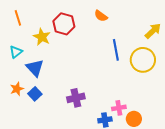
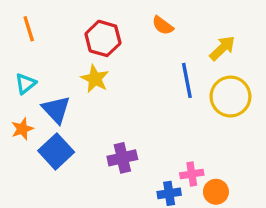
yellow arrow: (153, 31) -> (222, 48), moved
yellow star: (42, 37) -> (95, 79), moved
orange star: (17, 89) -> (22, 129), moved
blue square: (35, 94) -> (56, 151), size x1.5

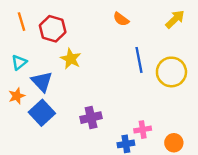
red hexagon: (103, 38) -> (53, 29), moved
yellow arrow: (222, 48) -> (175, 19), moved
orange circle: (216, 192) -> (174, 143), moved

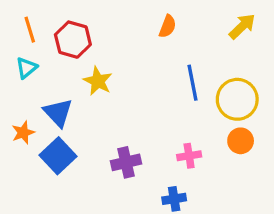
orange semicircle: (121, 19) -> (168, 26), turned -105
cyan triangle: (19, 62) -> (26, 68), moved
pink cross: (143, 130) -> (189, 156), moved
orange circle: (174, 143) -> (241, 141), moved

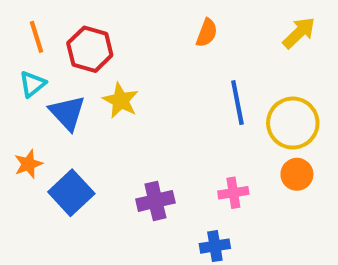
blue triangle: (58, 113) -> (67, 113), moved

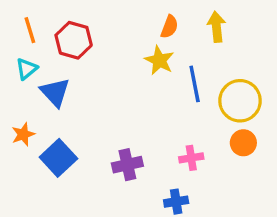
yellow arrow: (299, 33) -> (216, 27), moved, turned -52
yellow star: (121, 100) -> (159, 60), moved

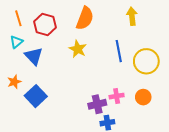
orange semicircle: (169, 27) -> (85, 18), moved, size x1.6
yellow star: (159, 60) -> (78, 49), moved
orange circle: (243, 143) -> (143, 97), moved
purple cross: (127, 165) -> (97, 104), moved

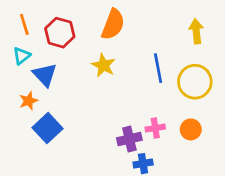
yellow arrow: (132, 16) -> (196, 31), moved
orange star: (14, 82) -> (28, 101), moved

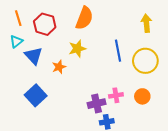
yellow star: (103, 65) -> (77, 49), turned 30
orange star: (28, 101) -> (59, 67), moved

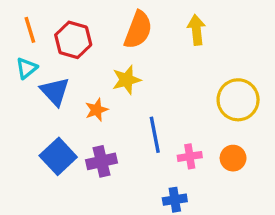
yellow arrow: (146, 23) -> (196, 30), moved
blue line: (118, 51) -> (155, 135), moved
purple cross: (97, 104) -> (102, 161), moved

